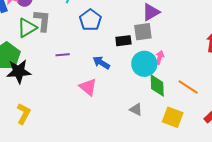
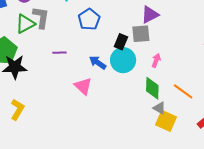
black rectangle: (123, 41) -> (121, 42), turned -63
cyan circle: (144, 64) -> (123, 60), moved
gray triangle: (136, 109) -> (159, 108), moved

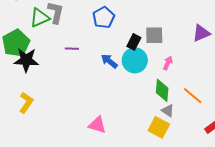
purple triangle: (150, 15) -> (201, 33), moved
pink triangle: (83, 86) -> (97, 125), moved, turned -30
yellow square: (166, 121) -> (159, 127), moved

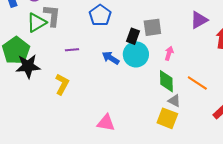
yellow L-shape: (26, 103) -> (62, 84), moved

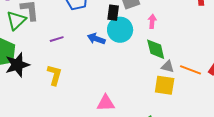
orange line: (197, 83) -> (190, 70), moved

